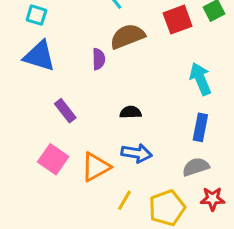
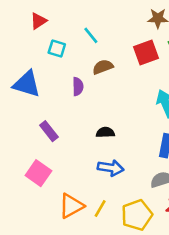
cyan square: (36, 15) -> (57, 49), moved
brown semicircle: (128, 36) -> (103, 67), size x0.7
orange triangle: (96, 167) -> (71, 206), moved

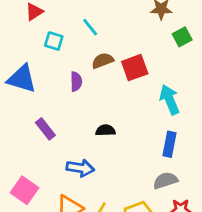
red square: (146, 52) -> (135, 68), moved
blue arrow: (111, 168) -> (80, 168), moved
pink square: (38, 173) -> (25, 190), moved

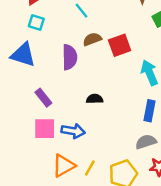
cyan square: (54, 41) -> (36, 23), moved
purple semicircle: (76, 82) -> (70, 57), size x1.5
pink square: (25, 190) -> (45, 129), moved, turned -35

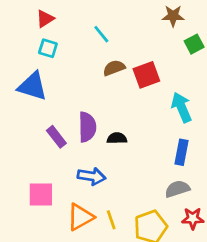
purple semicircle: (70, 57) -> (87, 127), moved
pink square: (45, 129) -> (41, 194), moved
yellow line: (90, 168) -> (111, 220), turned -49

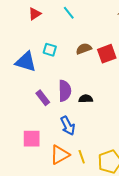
cyan line: (101, 34) -> (69, 13), moved
cyan square: (48, 48) -> (50, 50), moved
blue arrow: (92, 176) -> (68, 126), turned 54

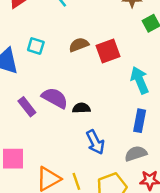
purple semicircle: (65, 91) -> (55, 98), turned -60
blue arrow: (68, 126) -> (95, 142), moved

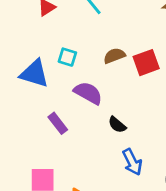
purple semicircle: (55, 98) -> (88, 93), moved
black semicircle: (81, 108) -> (117, 125), turned -138

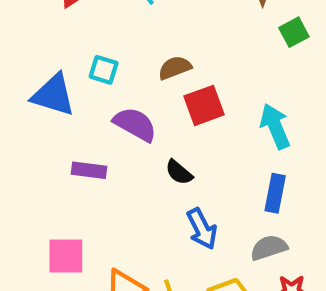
red square: (146, 63) -> (204, 105), moved
purple rectangle: (58, 123) -> (89, 170), turned -45

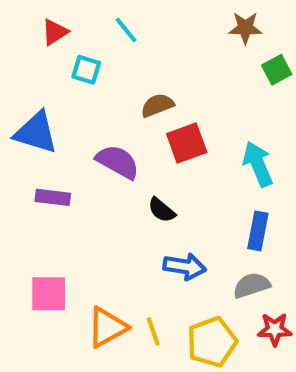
cyan square: (104, 70) -> (86, 70), moved
purple rectangle: (89, 170) -> (53, 197), moved
blue arrow: (202, 229) -> (185, 267), turned -54

